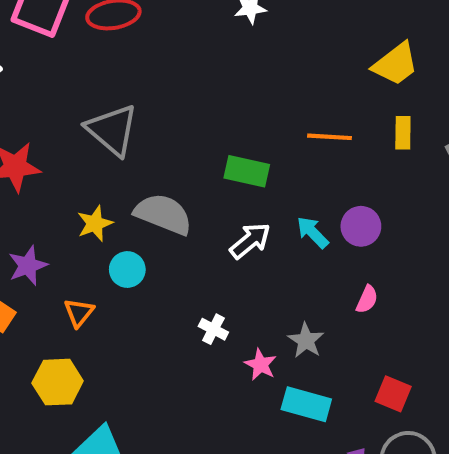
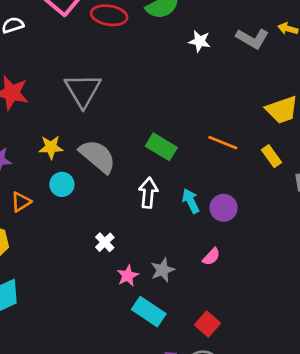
yellow rectangle: (403, 133) -> (272, 156), turned -55
white arrow: (250, 241) -> (148, 193), turned -64

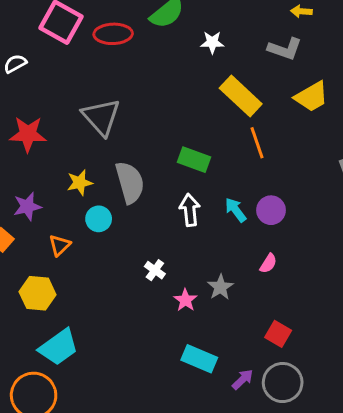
gray L-shape: (252, 39) -> (285, 49), moved
orange line: (223, 143) -> (257, 143), turned 60
gray semicircle: (98, 156) -> (130, 182), turned 45
yellow rectangle: (272, 156) -> (241, 96), moved, size x1.8
cyan rectangle: (149, 312) -> (199, 359), moved

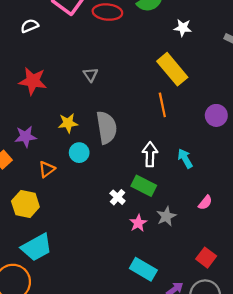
yellow rectangle: (241, 96) -> (172, 69), moved
gray triangle: (101, 117) -> (91, 75), size x0.5
orange line: (257, 143) -> (162, 105), moved
green rectangle: (194, 160) -> (144, 186), moved
purple circle: (271, 210) -> (216, 115), moved

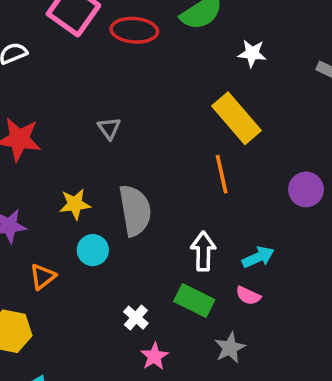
cyan arrow: (185, 158) -> (258, 257), turned 96
white cross: (118, 197) -> (136, 318), moved
pink semicircle: (205, 203) -> (248, 296), moved, turned 77
pink star: (138, 223) -> (154, 356), moved

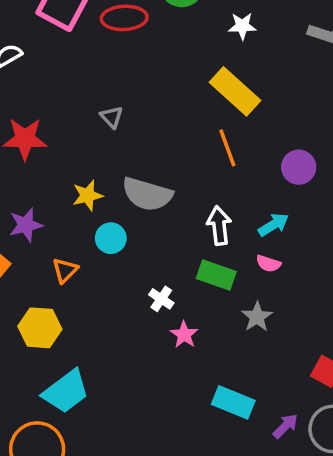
purple circle: (306, 189) -> (299, 167), moved
gray semicircle: (135, 210) -> (147, 194), turned 123

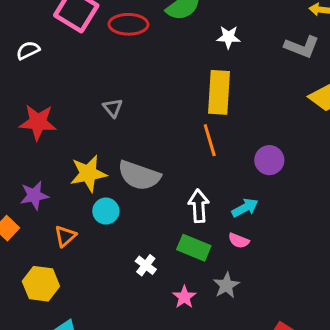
yellow rectangle: (235, 91) -> (219, 92), turned 48
yellow star: (88, 195) -> (88, 173), size x1.4
pink star: (184, 335) -> (184, 297), moved

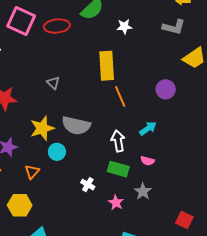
yellow rectangle: (219, 92) -> (107, 66), moved
purple circle: (269, 160) -> (166, 89), moved
cyan arrow: (245, 208) -> (148, 129), moved

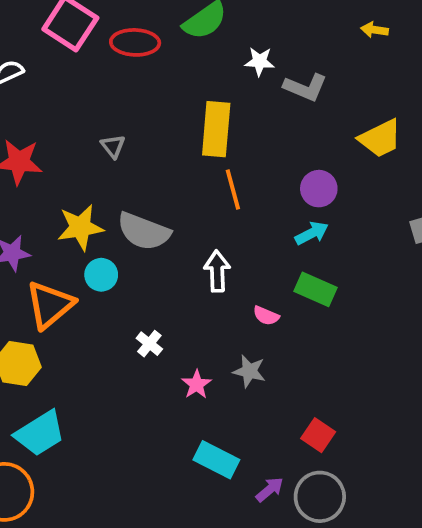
gray L-shape: (174, 27) -> (305, 87), moved
cyan arrow: (148, 129) -> (312, 233), moved
green rectangle: (118, 169) -> (315, 289), moved
orange triangle: (32, 172) -> (50, 305), size x1.8
gray star: (143, 191) -> (249, 371), turned -30

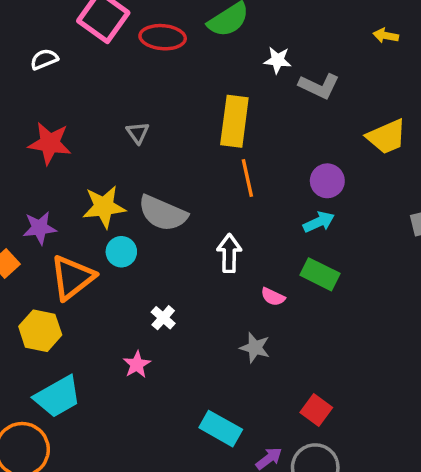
pink star: (197, 384) -> (137, 364), moved

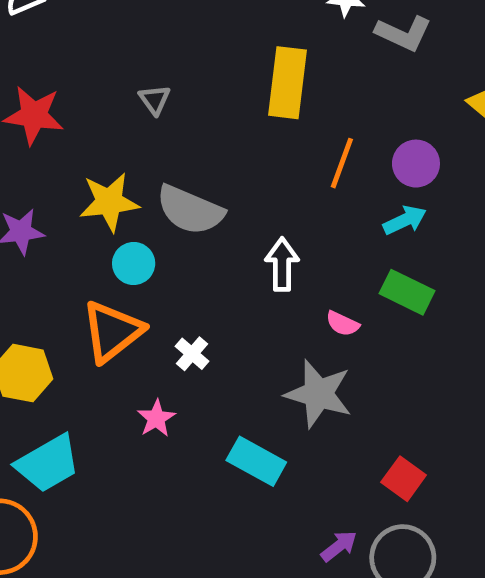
orange line: (247, 178) -> (342, 163), moved, turned 33
orange triangle: (72, 277) -> (112, 331), moved
gray star: (255, 348) -> (318, 394), size x1.6
cyan rectangle: (221, 429) -> (256, 461), moved

